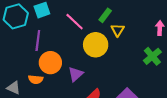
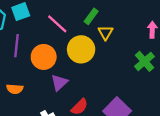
orange circle: (50, 63) -> (44, 57), moved

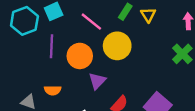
yellow triangle: (105, 33) -> (148, 15), moved

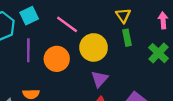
green rectangle: (125, 12) -> (127, 38), moved, turned -42
purple triangle: (97, 81) -> (100, 79), moved

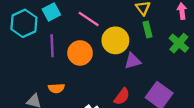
purple triangle: (100, 79) -> (133, 61), moved, turned 36

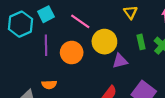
green rectangle: (148, 29) -> (141, 42), moved

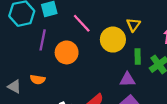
yellow circle: (104, 42) -> (113, 40), moved
purple triangle: (120, 61) -> (127, 79), moved

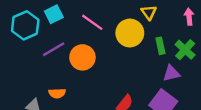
purple line: (43, 40) -> (54, 49), turned 60
purple triangle: (127, 79) -> (171, 73), moved

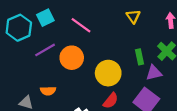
yellow circle: (130, 33) -> (108, 73), moved
green rectangle: (160, 46) -> (140, 57), moved

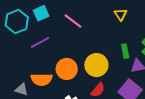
orange circle: (72, 58) -> (67, 69), moved
orange semicircle: (48, 91) -> (42, 79), size x1.5

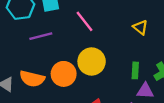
yellow triangle: (121, 14) -> (140, 27), turned -32
yellow circle: (96, 65) -> (92, 62), moved

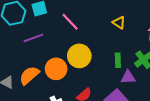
orange semicircle: (32, 79) -> (29, 75), turned 130

